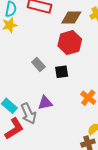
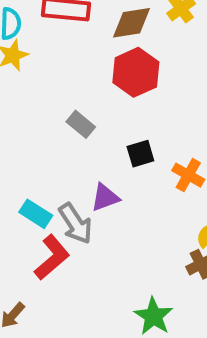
black square: (62, 72) -> (140, 154), moved

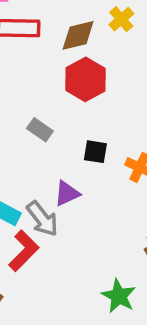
black square: (140, 154) -> (95, 152), turned 30

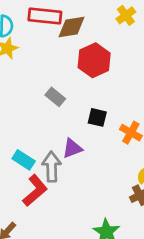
brown diamond: (78, 35) -> (72, 27), moved
gray arrow: (42, 219) -> (52, 167), turned -148

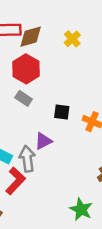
yellow cross: (126, 15) -> (72, 39), moved
red hexagon: (94, 60) -> (26, 69), moved

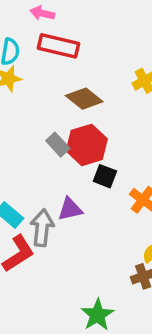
brown diamond: (31, 37) -> (84, 99), moved, turned 40
red hexagon: (26, 69) -> (87, 145), moved

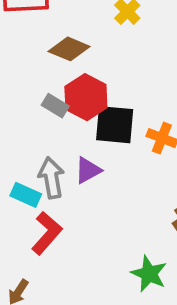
black square: (105, 176) -> (115, 125), size x1.6
gray arrow: (42, 228) -> (51, 178), moved

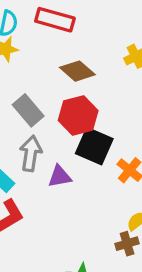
gray rectangle: (55, 106) -> (28, 110), moved, size x1.4
gray arrow: (51, 178) -> (31, 153), moved

